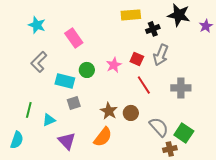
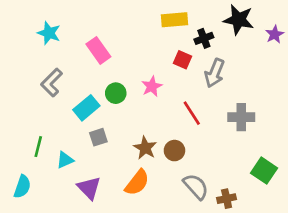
red square: (137, 59) -> (182, 60), moved
cyan rectangle: (65, 81) -> (86, 108), turned -54
gray semicircle: (159, 127) -> (196, 187), moved
green square: (184, 133) -> (264, 171), moved

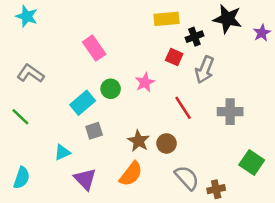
cyan star: (49, 33) -> (27, 16), moved
gray L-shape: (52, 82) -> (31, 74), moved, turned 80
green line: (38, 147) -> (20, 117), moved, turned -60

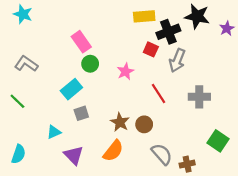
black cross: (194, 37) -> (168, 32), size x1.5
green circle: (111, 89) -> (90, 64), moved

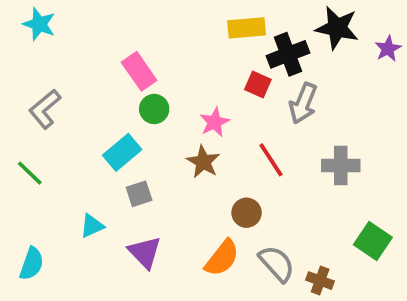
gray L-shape: (26, 64) -> (45, 109), turned -75
brown star: (120, 122) -> (203, 162), moved
orange semicircle: (113, 151) -> (222, 258), moved
purple triangle: (74, 155) -> (145, 252), moved
brown cross: (187, 164) -> (320, 281), turned 32

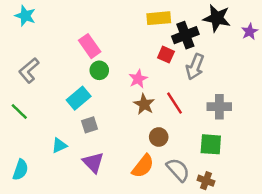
brown star: (203, 162) -> (144, 104), moved
green square: (373, 241) -> (211, 144), moved, turned -30

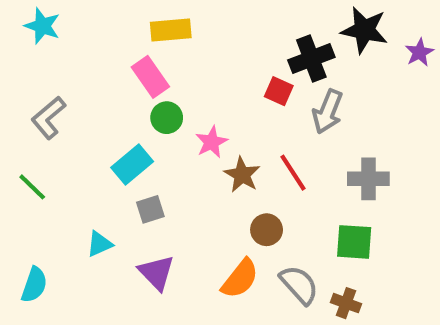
yellow rectangle: (159, 18) -> (171, 30), moved
pink star: (138, 79) -> (212, 142), moved

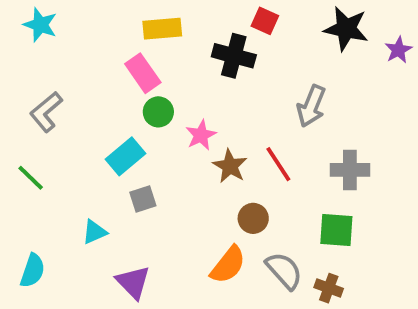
black cross: (311, 59) -> (234, 56), moved, turned 36
red square: (279, 91) -> (265, 21), moved
purple triangle: (156, 273) -> (133, 282), moved

